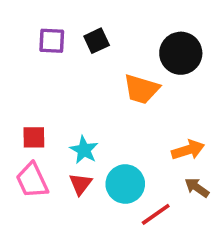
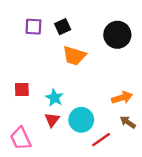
orange trapezoid: (141, 89) -> (74, 56), moved
pink trapezoid: (32, 180) -> (21, 138), moved

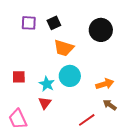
cyan circle: (81, 120) -> (70, 76), moved

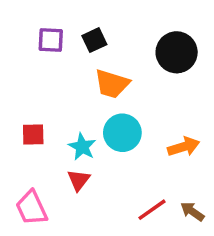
brown arrow: (110, 105) -> (192, 211), moved

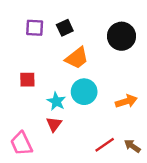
orange trapezoid: (112, 84) -> (77, 58), turned -55
red square: (33, 135) -> (27, 80), moved

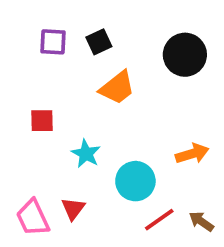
cyan circle: (84, 92) -> (135, 181), moved
red triangle: (54, 124) -> (73, 209), moved

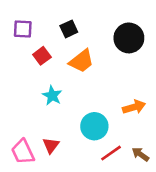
purple square: (53, 42) -> (23, 29), moved
red square: (42, 121) -> (42, 56), moved, turned -36
cyan star: (86, 154) -> (52, 96), moved

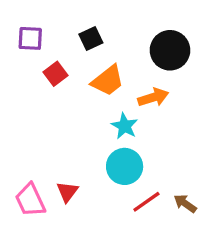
cyan star: (52, 96) -> (125, 126), moved
orange arrow: (134, 107) -> (153, 97), moved

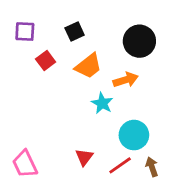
cyan circle: (125, 166) -> (134, 135), moved
red triangle: (67, 192) -> (84, 157), moved
brown arrow: (185, 203) -> (152, 167), turned 36

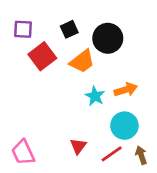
black circle: (139, 41) -> (108, 38), moved
red square: (46, 60) -> (42, 56), size x1.5
orange arrow: (126, 80) -> (126, 90), moved

